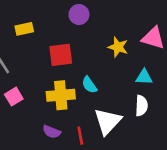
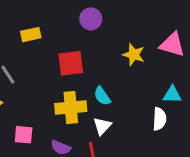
cyan triangle: (144, 77) -> (172, 95), moved
pink square: (14, 97) -> (24, 135), moved, turned 36
white triangle: (108, 121) -> (102, 126), moved, size x0.6

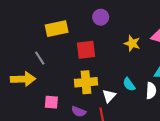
yellow rectangle: (31, 35) -> (57, 29), size x1.5
cyan semicircle: (102, 96) -> (129, 84), moved

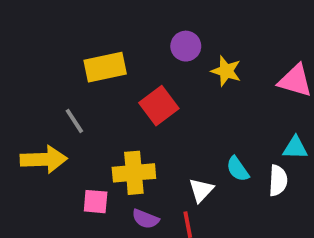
yellow star: (132, 43) -> (226, 71), moved
red square: (86, 50) -> (159, 106), turned -30
yellow cross: (86, 82) -> (134, 173), moved

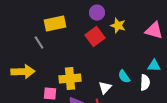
red square: (159, 106) -> (95, 37), moved
gray line: (74, 121) -> (39, 43), moved

